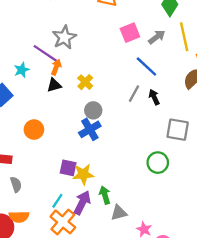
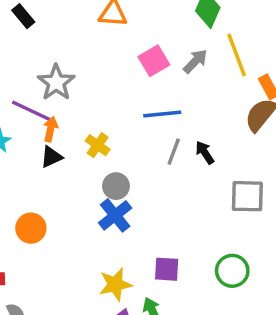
blue line: (146, 67) -> (162, 114), moved, turned -40
green circle: (158, 163) -> (232, 271), moved
purple square: (68, 168) -> (167, 269), moved

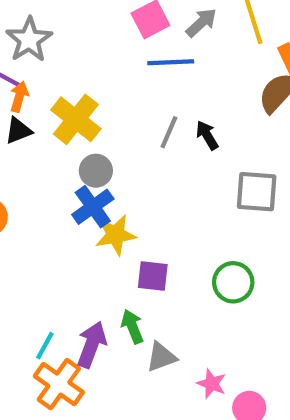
blue line: (162, 114) -> (171, 62), moved
yellow cross: (98, 145) -> (76, 119), size x1.6
yellow star: (115, 284) -> (116, 235), moved

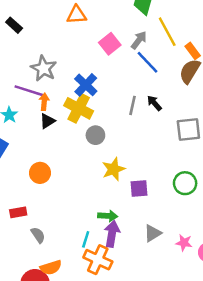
blue line: (171, 62) -> (148, 62), moved, turned 60
blue cross: (93, 207) -> (86, 85), moved
green arrow: (132, 327) -> (108, 216), moved, turned 126

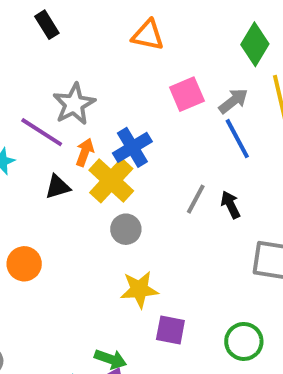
orange arrow: (44, 102) -> (85, 152), moved

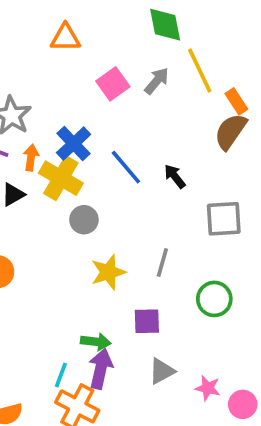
green diamond: (255, 44) -> (165, 25), turned -30
blue line: (237, 139) -> (126, 167), moved
gray line: (196, 199) -> (162, 262), moved
purple square: (170, 330) -> (147, 321), moved

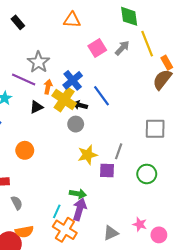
black arrow: (175, 176) -> (80, 105), moved, turned -40
purple square: (147, 321) -> (107, 171), moved
gray triangle: (162, 371) -> (111, 233), moved

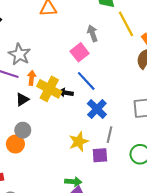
pink square: (97, 48) -> (80, 52), moved
gray arrow: (122, 48) -> (92, 33), moved, turned -56
blue cross: (73, 80) -> (97, 109), moved
gray circle: (76, 124) -> (23, 130), moved

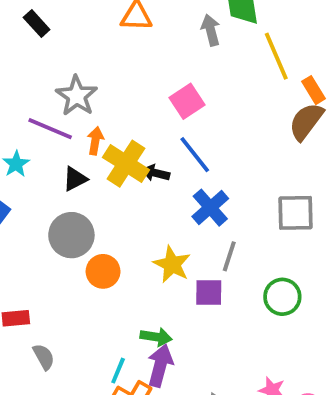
gray arrow: (92, 33) -> (211, 30), moved
gray circle: (23, 130) -> (71, 235), size x1.5
yellow star: (79, 142) -> (172, 264), turned -30
orange circle: (15, 144) -> (103, 271), moved

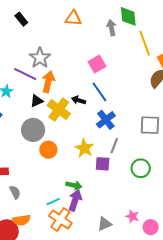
orange arrow: (95, 141) -> (48, 82), size x1.5
yellow cross: (126, 164) -> (59, 110), moved
cyan line: (118, 371) -> (53, 202), turned 40

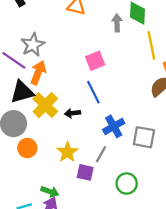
black arrow: (79, 100) -> (72, 113), moved, turned -32
black triangle: (37, 101) -> (22, 92), size x1.6
blue cross: (106, 120) -> (114, 126), moved

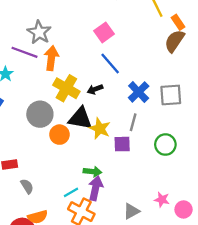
black triangle: (22, 92) -> (80, 118), moved, turned 40

